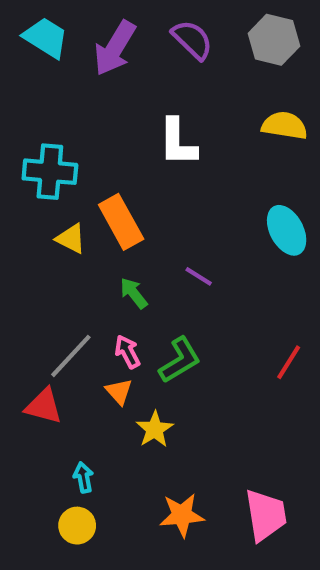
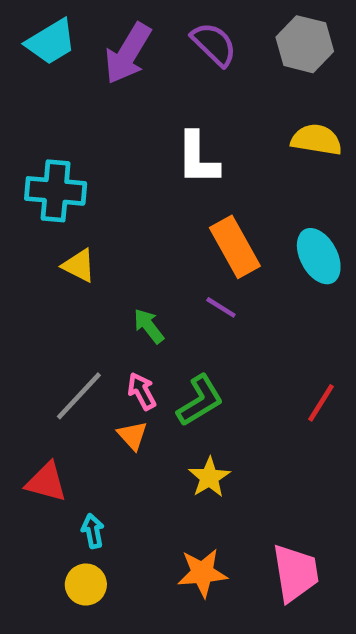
cyan trapezoid: (46, 38) -> (51, 42), turned 117
orange rectangle: (121, 222) -> (235, 247), moved
red triangle: (44, 406) -> (46, 482), moved
yellow star: (155, 429) -> (209, 477), moved

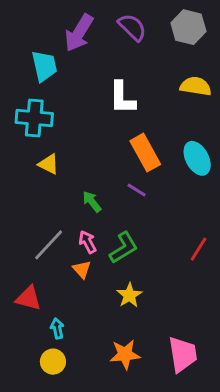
cyan trapezoid: (51, 42) -> (44, 66), moved, turned -72

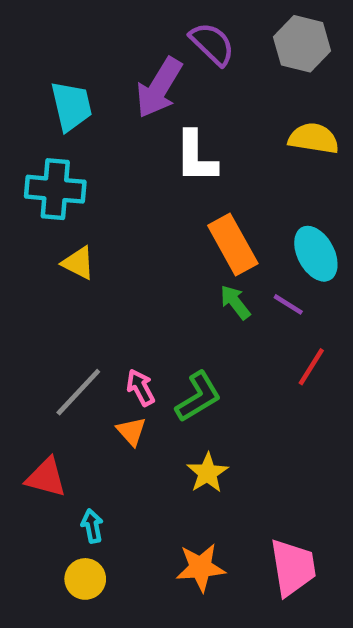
purple arrow: (79, 33) -> (159, 88), moved
purple line: (137, 190) -> (288, 304), moved
green arrow: (92, 202) -> (235, 302), moved
red line: (199, 249) -> (311, 367), moved

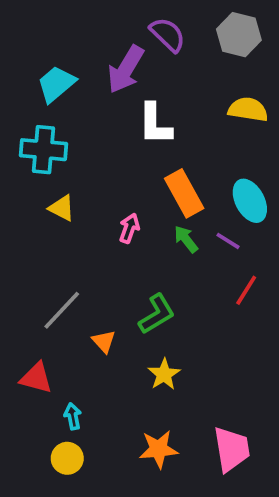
cyan trapezoid: (71, 106) -> (56, 84), turned -117
pink arrow: (141, 388) -> (129, 228), moved, turned 48

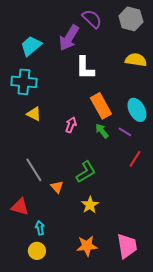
gray line: (62, 310) -> (34, 170), turned -75

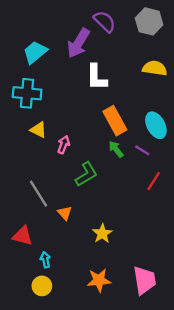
pink arrow: (71, 125) -> (64, 145), moved
green L-shape: (86, 172) -> (86, 174), moved

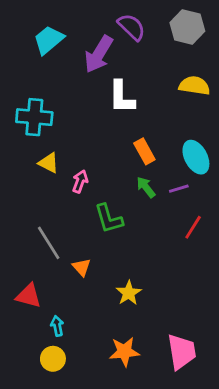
cyan trapezoid: (35, 52) -> (49, 40), moved
orange rectangle: (115, 121) -> (144, 151), size x0.7
purple line: (142, 150) -> (179, 189), turned -49
green L-shape: (86, 174) -> (109, 219), turned 105

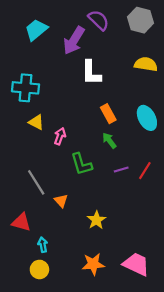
purple line: (179, 189) -> (121, 170), moved
pink trapezoid: (182, 352) -> (136, 264), turned -56

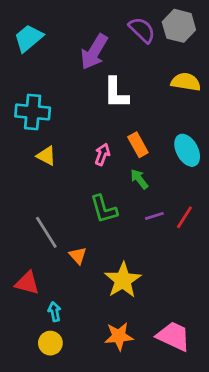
purple semicircle: (99, 20) -> (142, 30), moved
cyan trapezoid: (36, 30) -> (29, 38), moved
pink arrow: (60, 136) -> (102, 154), moved
yellow star: (96, 220) -> (123, 280), size x1.5

